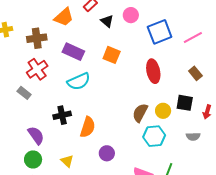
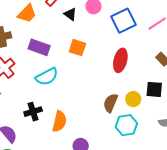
red ellipse: (153, 71) -> (120, 60), turned 30

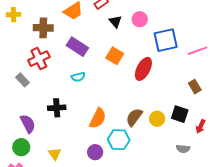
red ellipse: (120, 60) -> (143, 69), moved
cyan semicircle: (47, 77) -> (78, 77), size x0.6
orange semicircle: (59, 121) -> (98, 118), moved
cyan hexagon: (126, 125) -> (119, 140), moved

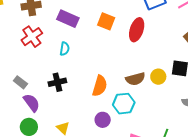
cyan semicircle: (78, 77) -> (65, 49), moved, turned -56
gray rectangle: (23, 80) -> (20, 82), moved
brown semicircle: (134, 117) -> (135, 79), turned -132

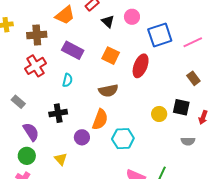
brown semicircle: (135, 79) -> (108, 91), moved
gray rectangle: (20, 82) -> (18, 102), moved
purple circle: (103, 120) -> (82, 137), moved

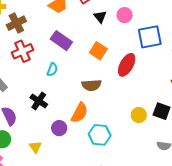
brown cross: (37, 35) -> (16, 23), moved, turned -30
black cross: (58, 113) -> (39, 101), turned 36

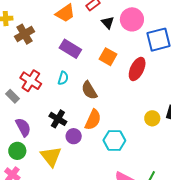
pink circle: (125, 15) -> (132, 19), size x1.5
red cross: (23, 51) -> (31, 81), moved, turned -30
brown semicircle: (91, 85) -> (89, 90), moved, turned 66
black cross: (39, 101) -> (58, 119), moved
yellow triangle: (35, 147) -> (51, 156), size x1.6

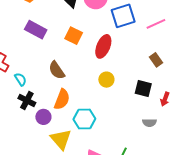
cyan semicircle: (63, 78) -> (20, 79), moved, turned -48
yellow circle: (152, 118) -> (106, 80), moved
yellow triangle: (51, 156) -> (61, 139), moved

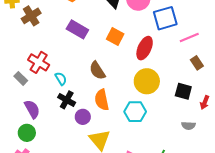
pink line: (156, 24) -> (189, 37), moved
yellow circle: (106, 80) -> (147, 81), size x1.6
orange semicircle: (62, 99) -> (102, 100), turned 145
cyan hexagon: (84, 119) -> (135, 112), moved

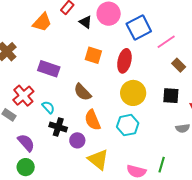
purple rectangle: (77, 29) -> (49, 69), moved
red cross: (39, 62) -> (23, 96), turned 30

